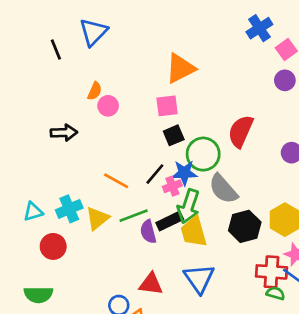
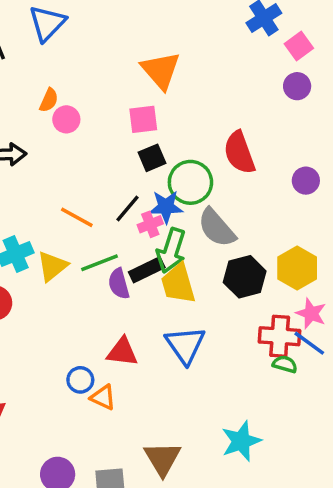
orange triangle: (180, 68) -> (161, 70), turned -44
red semicircle: (241, 131) -> (239, 153), turned -44

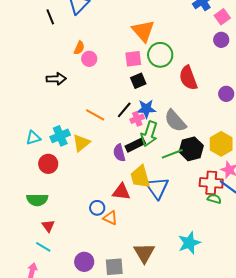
green circle: (190, 182) -> (160, 55), moved
green line: (100, 263) -> (172, 154), moved
yellow trapezoid: (178, 284) -> (140, 177), moved

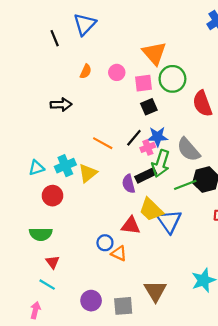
pink circle: (89, 59) -> (117, 72), moved
yellow trapezoid: (140, 177) -> (151, 210), turned -30

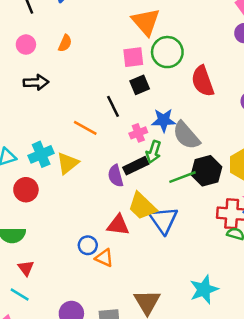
pink circle: (117, 72) -> (26, 45), moved
blue star: (157, 137) -> (164, 120), moved
black line: (134, 138) -> (113, 106), moved, turned -66
green arrow: (161, 163) -> (153, 152), size x0.7

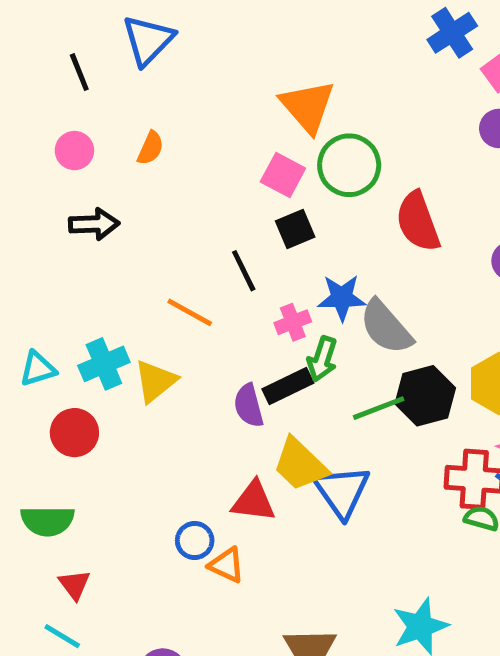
pink square: (133, 57) -> (283, 175), turned 35

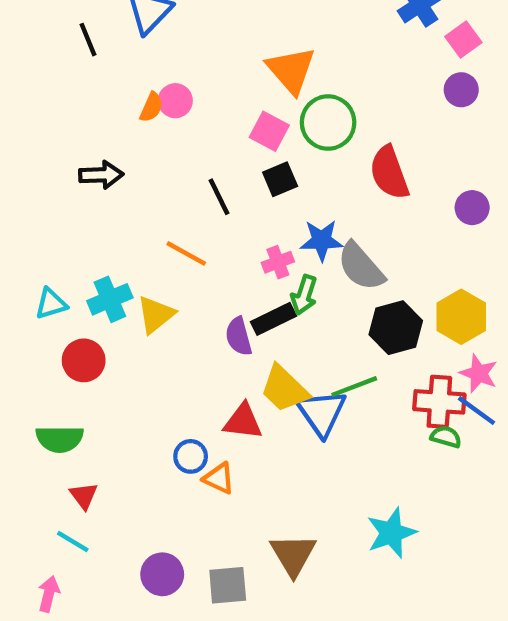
pink circle: (74, 151) -> (175, 101), moved
black line: (244, 271) -> (219, 197), moved
green line: (379, 408) -> (354, 387), moved

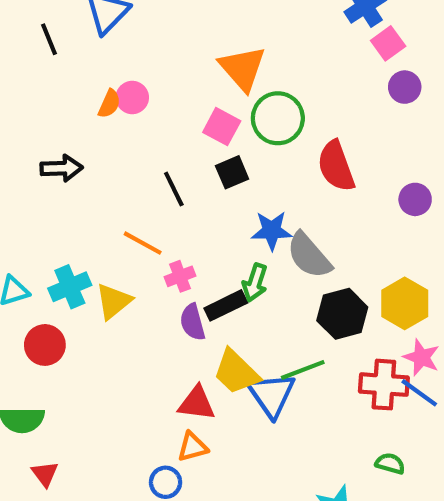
pink square: (463, 40) -> (388, 43), moved
pink cross: (278, 262) -> (180, 276), moved
green semicircle: (446, 437) -> (390, 464), moved
blue circle: (191, 456) -> (166, 482), moved
orange triangle: (219, 478) -> (193, 447), moved, turned -40

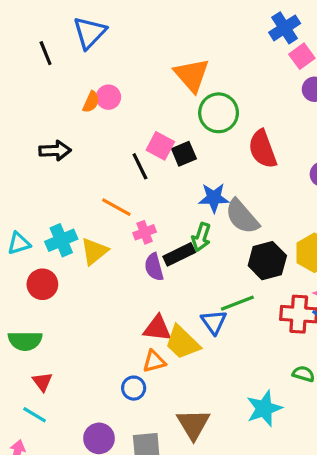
pink square: (222, 127) -> (160, 146), moved
yellow trapezoid: (236, 372) -> (182, 342), moved
blue triangle: (272, 395) -> (214, 322), size x0.7

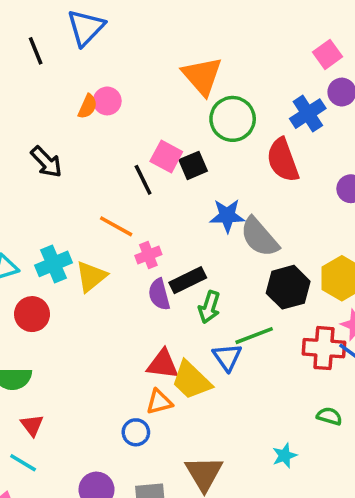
blue cross: (285, 28) -> (308, 114), moved
black arrow: (55, 151) -> (46, 162), turned 48
green arrow: (201, 237) -> (209, 307), moved
cyan star: (264, 408) -> (285, 456), size x0.6

